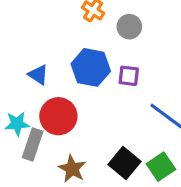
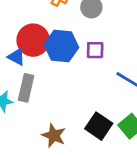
red circle: (58, 116) -> (33, 40), moved
gray rectangle: (33, 144) -> (26, 88), moved

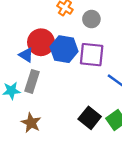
purple square: (95, 50) -> (92, 55), size x1.6
brown star: (54, 135) -> (31, 123), moved

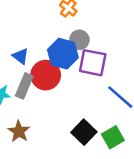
gray circle: (91, 19) -> (79, 40), moved
red circle: (41, 42) -> (46, 75), moved

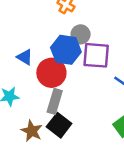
gray rectangle: (24, 86) -> (55, 101), moved
black square: (84, 132) -> (59, 125), moved

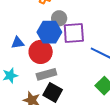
blue triangle: (25, 57) -> (18, 43), turned -32
gray rectangle: (55, 101) -> (46, 74), turned 66

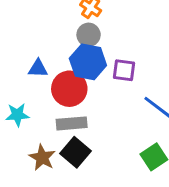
gray circle: (59, 18) -> (89, 35), moved
purple square: (74, 33) -> (124, 70), size x0.7

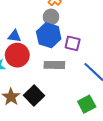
red circle: (69, 89) -> (17, 55), moved
gray rectangle: (72, 123) -> (54, 65), moved

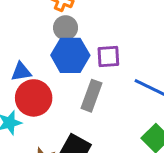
gray rectangle: (54, 65) -> (92, 96), turned -54

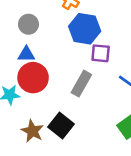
gray circle: (66, 28) -> (28, 24), moved
blue hexagon: (70, 55) -> (85, 29), moved

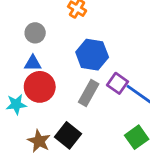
blue hexagon: (85, 29) -> (92, 55), moved
purple square: (101, 53) -> (118, 83), moved, turned 30

